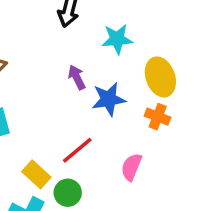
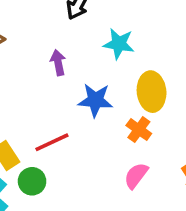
purple arrow: (77, 77) -> (58, 63), moved
pink semicircle: (131, 167) -> (136, 176), moved

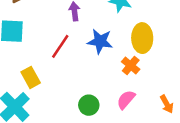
red line: (52, 142) -> (60, 46), moved, turned -35
green circle: (32, 181) -> (89, 105), moved

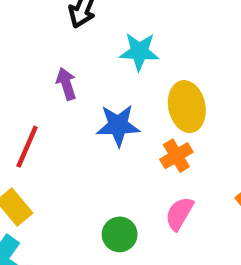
red line: (60, 46) -> (27, 147), moved
orange cross: (131, 66) -> (176, 156), turned 30

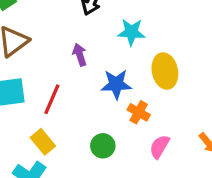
orange cross: (176, 156) -> (139, 112), moved, turned -30
green circle: (120, 234) -> (103, 146), moved

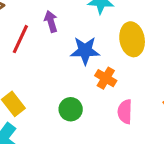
red line: (52, 99) -> (20, 39), moved
pink semicircle: (160, 147) -> (125, 112), turned -30

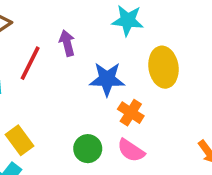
pink semicircle: (125, 112) -> (131, 150), moved, turned -60

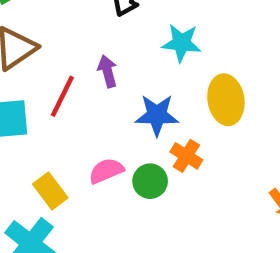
green circle: (88, 149) -> (150, 181), moved
pink semicircle: (131, 150) -> (106, 171), moved, turned 124

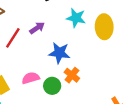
purple arrow: (107, 71) -> (37, 28), turned 64
yellow ellipse: (226, 100) -> (104, 27), moved

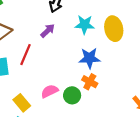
purple arrow: (37, 28) -> (48, 31), moved
blue star: (59, 53) -> (89, 58), moved

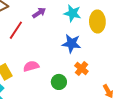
orange cross: (90, 82) -> (81, 69), moved
green circle: (72, 95) -> (59, 82), moved

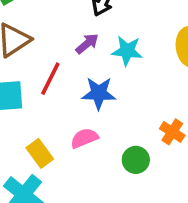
cyan star: (72, 13) -> (127, 51), moved
blue star: (71, 44) -> (99, 93), moved

